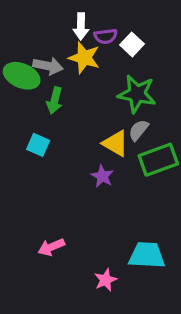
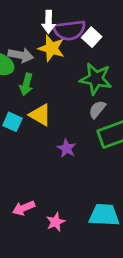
purple semicircle: (106, 36) -> (69, 30), size x1.6
yellow triangle: (116, 143) -> (40, 115), moved
pink star: (106, 280) -> (56, 222), moved

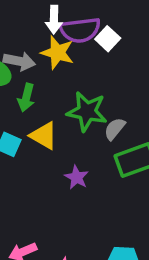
green star: (96, 79) -> (87, 111), moved

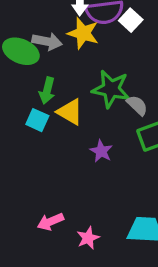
green arrow: (26, 98) -> (47, 91), moved
gray semicircle: (115, 129) -> (137, 105), turned 95

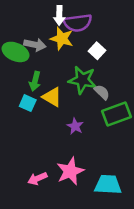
white square: (131, 20) -> (97, 51), moved
pink star: (88, 238) -> (70, 171), moved, size x1.6

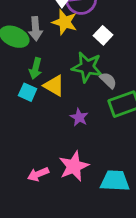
gray arrow: (35, 45) -> (36, 29), turned 75

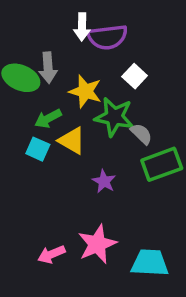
yellow star: (65, 22) -> (85, 91), moved
green arrow: (36, 68) -> (48, 119), turned 48

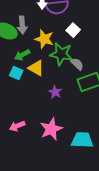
pink arrow: (51, 254) -> (17, 126), moved

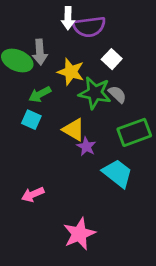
gray semicircle: (77, 64) -> (117, 94), moved
yellow triangle: (36, 68) -> (74, 130), moved
pink star: (51, 129) -> (79, 234), moved
cyan trapezoid: (82, 140) -> (117, 173), moved, turned 35

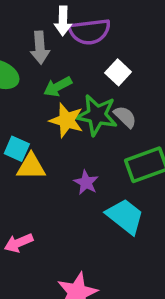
gray arrow: (40, 52) -> (40, 48), moved
yellow star: (71, 72) -> (67, 120), moved
green arrow: (40, 94) -> (58, 87), moved
yellow triangle: (74, 130) -> (31, 167), moved, turned -30

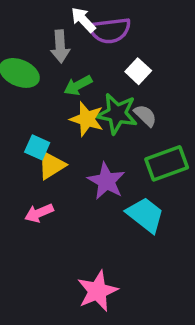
white arrow: (63, 21) -> (83, 20), turned 136
yellow triangle: (31, 167) -> (51, 165), turned -32
purple star: (86, 182) -> (106, 181), size x1.5
pink arrow: (19, 243) -> (39, 213), moved

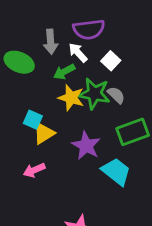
white arrow: (83, 20) -> (78, 53), moved

